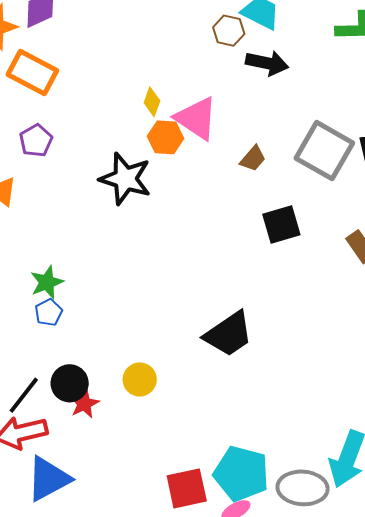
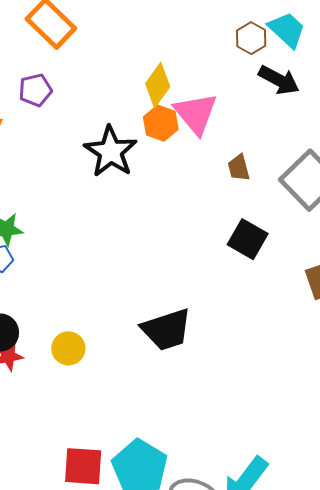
yellow diamond: (152, 102) -> (158, 85), size x1.5
brown trapezoid: (253, 159) -> (239, 168), turned 108
black square: (281, 225) -> (248, 239), turned 30

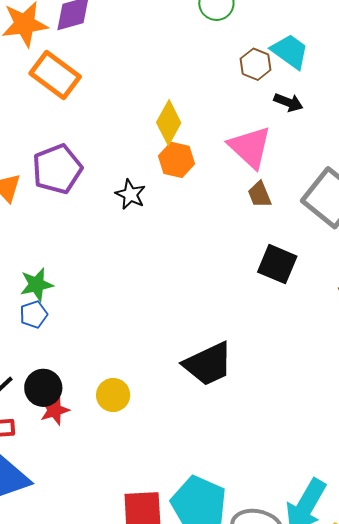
black arrow: (279, 80) -> (288, 102), size x0.7
purple pentagon: (35, 90) -> (57, 169), moved, size x1.5
pink triangle: (196, 113) -> (250, 147), moved
black star: (111, 152) -> (130, 194), size x0.6

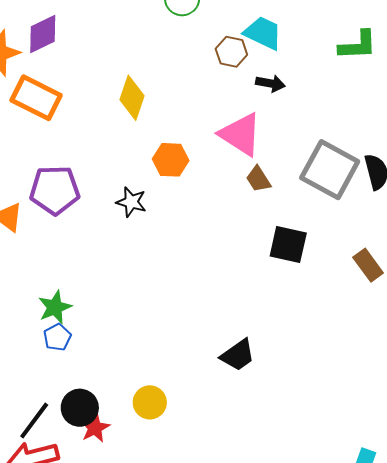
yellow diamond: (169, 123) -> (132, 98), moved
purple pentagon: (57, 169) -> (55, 190), turned 30
black trapezoid: (208, 364) -> (238, 355), size x0.7

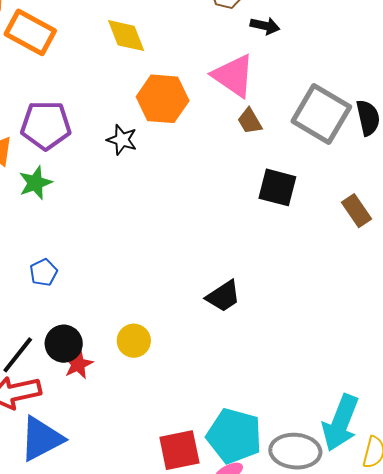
yellow diamond: (132, 98) -> (126, 36), turned -42
orange hexagon: (171, 160) -> (163, 99), size x1.4
green star: (55, 307) -> (35, 183), moved

